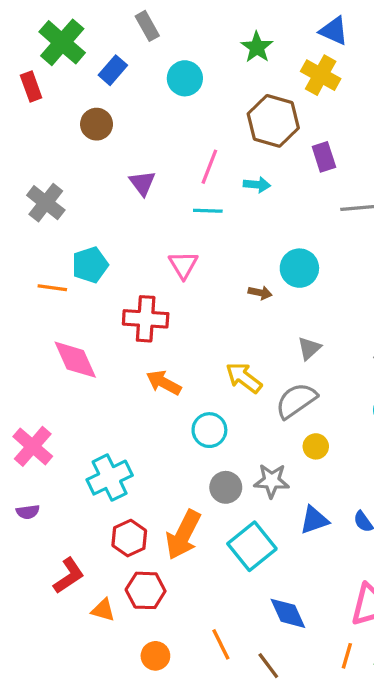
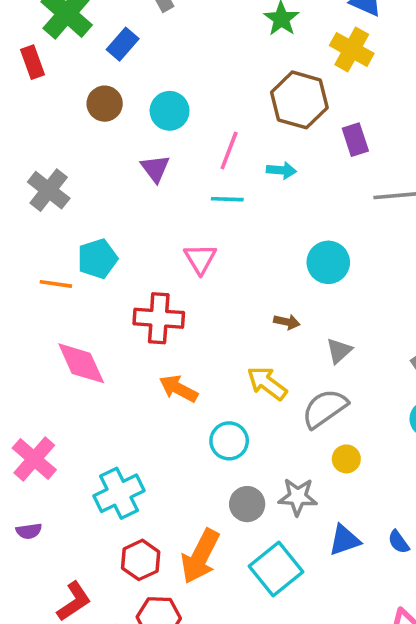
cyan circle: (185, 78) -> (170, 111), moved
brown arrow: (260, 293) -> (287, 322), moved

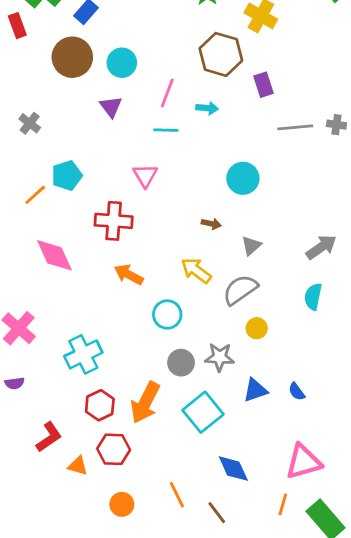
brown circle: (105, 104) -> (72, 57), size x1.5
gray cross: (49, 190) -> (30, 123), size x0.7
orange line: (56, 284) -> (35, 195), turned -50

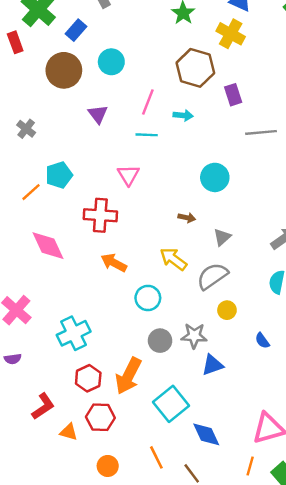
cyan circle: (122, 63) -> (111, 62), moved
blue triangle: (255, 390) -> (212, 365), moved
blue semicircle: (297, 392) -> (262, 341), moved
cyan square: (203, 412) -> (171, 404), moved

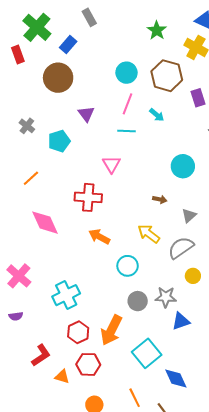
cyan circle: (111, 62) -> (127, 73), moved
cyan arrow: (183, 115) -> (157, 115), turned 35
cyan pentagon: (59, 175) -> (59, 141), moved

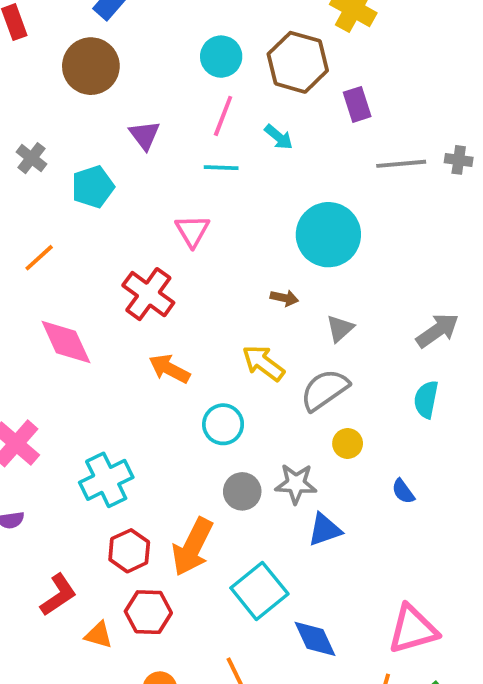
cyan circle: (183, 166) -> (328, 235), size x1.4
red cross: (88, 197) -> (148, 294), turned 32

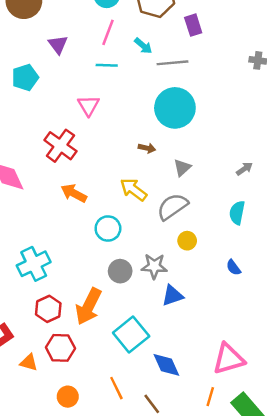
gray line: (401, 164) -> (173, 63), moved
gray arrow: (438, 330) -> (244, 169), size x0.6
blue semicircle: (403, 491) -> (233, 267), moved

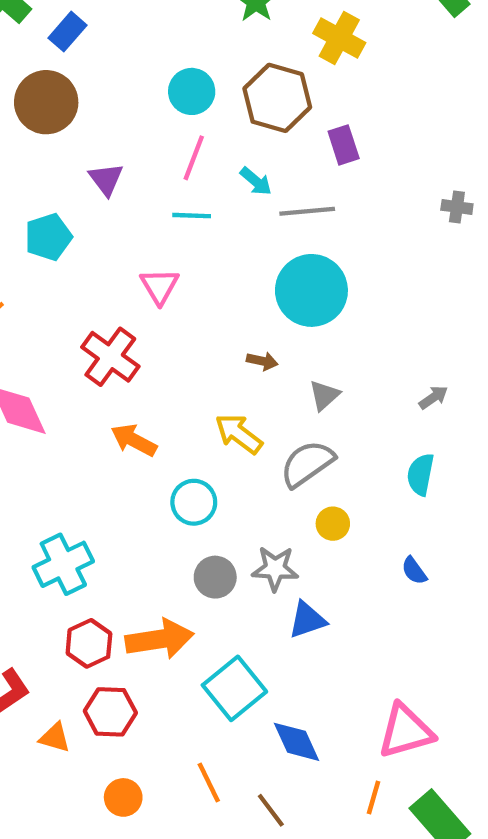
orange arrow: (88, 306) -> (160, 639), turned -126

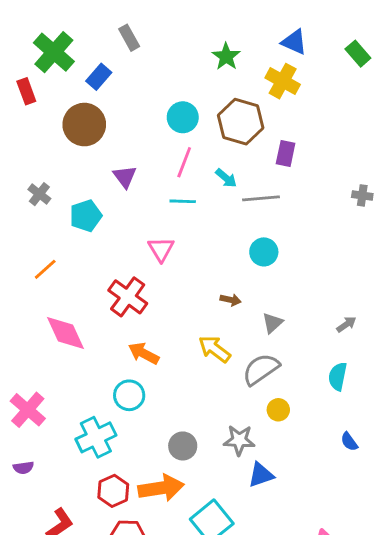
purple rectangle: (344, 145) -> (286, 153), turned 30
cyan circle: (311, 290) -> (264, 252), size x0.6
cyan circle: (194, 502) -> (129, 395), moved
blue semicircle: (414, 571) -> (349, 442), moved
gray circle: (215, 577) -> (183, 446), moved

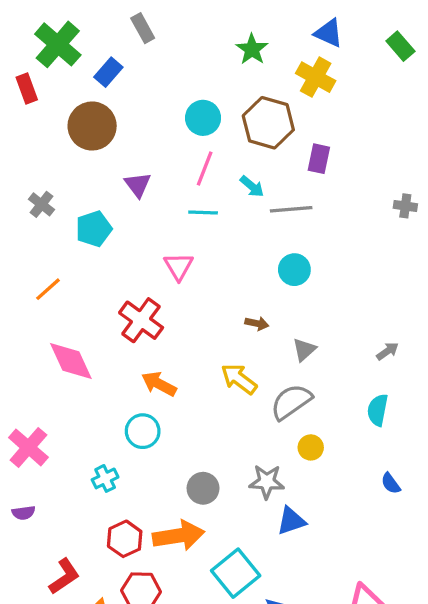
cyan cross: (96, 437) -> (105, 478), size x0.6

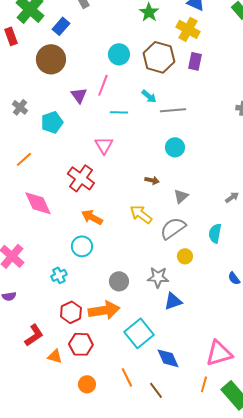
purple rectangle: (319, 159) -> (195, 61), moved
pink line: (205, 168) -> (103, 85), moved
cyan semicircle: (378, 410) -> (215, 233), moved

